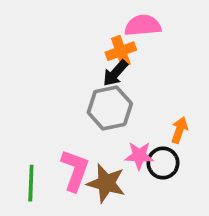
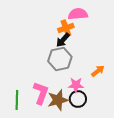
orange arrow: (179, 130) -> (98, 71), turned 32
black circle: (163, 163) -> (78, 99), moved
brown star: (106, 183) -> (58, 100), turned -30

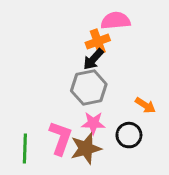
orange arrow: (98, 71) -> (145, 105), turned 72
pink star: (76, 85) -> (93, 123), moved
black circle: (78, 99) -> (129, 135), moved

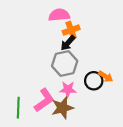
pink semicircle: (116, 21) -> (59, 15), moved
black circle: (129, 135) -> (94, 81), moved
pink L-shape: (61, 138) -> (44, 100), turned 35

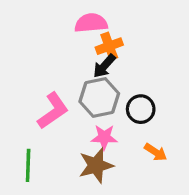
orange arrow: (106, 76) -> (156, 152), moved
black circle: (94, 81) -> (141, 109), moved
pink L-shape: (44, 100) -> (53, 111), moved

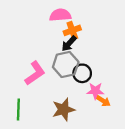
black circle: (141, 109) -> (82, 73), moved
pink star: (104, 137) -> (95, 91), moved

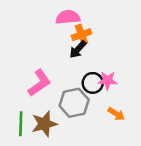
gray hexagon: (66, 64) -> (74, 103), moved
pink star: (95, 91) -> (108, 80), moved
brown star: (63, 110) -> (44, 124), moved

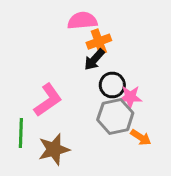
black circle: (93, 83) -> (112, 85), moved
gray hexagon: (74, 103) -> (115, 116), moved
green line: (21, 124) -> (21, 133), moved

